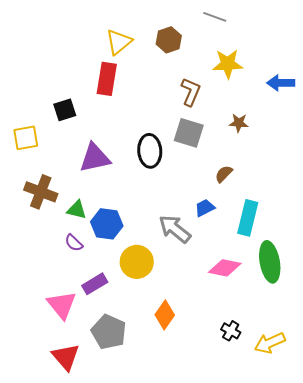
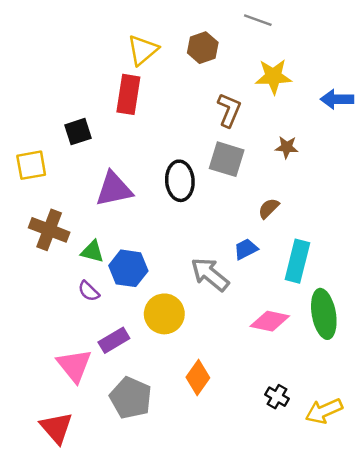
red triangle: (66, 357) -> (56, 428), moved

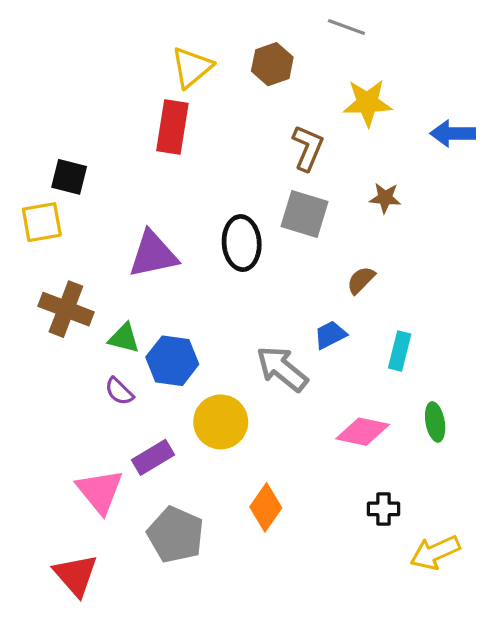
black square: (78, 132) -> (69, 177), moved, turned 32
cyan rectangle: (297, 261) -> (400, 351), size x0.7
green ellipse: (324, 314) -> (435, 422), size x0.6
black cross: (277, 397) -> (384, 509), moved, turned -30

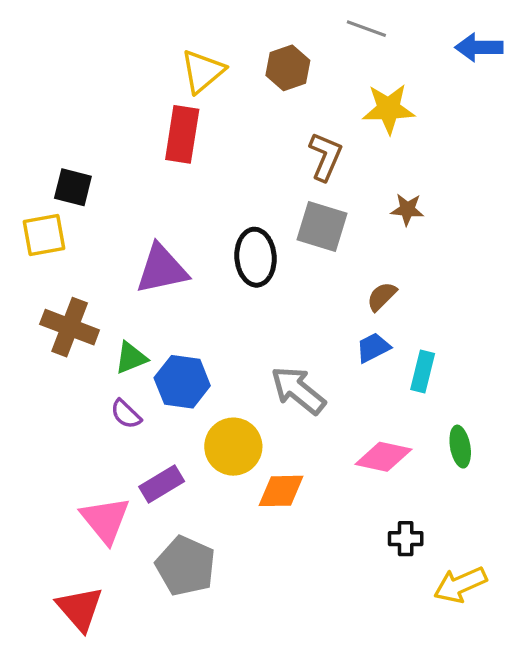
blue arrow: (453, 133) -> (479, 47), moved
blue trapezoid: (330, 335) -> (373, 348), moved
green triangle: (124, 338) -> (131, 358), turned -36
orange diamond: (266, 507) -> (281, 491), moved, turned 54

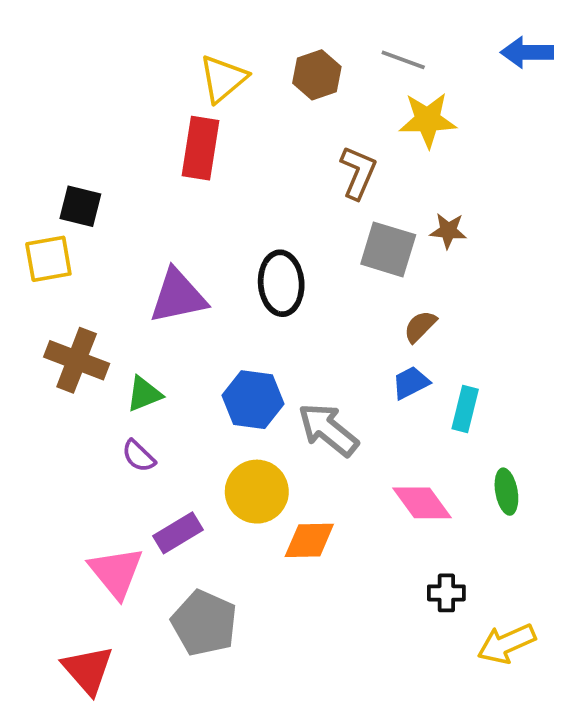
gray line: (366, 29) -> (403, 60), moved
gray square: (322, 226) -> (388, 249), moved
blue hexagon: (182, 382) -> (253, 400), moved
pink diamond: (383, 457) -> (422, 503), turned 42

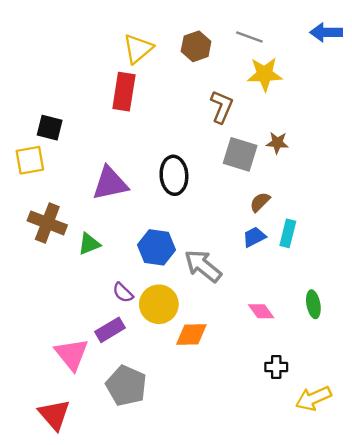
cyan rectangle: (465, 409) -> (288, 233), moved
purple semicircle: (139, 456) -> (123, 293), moved
pink diamond: (422, 503) -> (261, 311), size x0.7

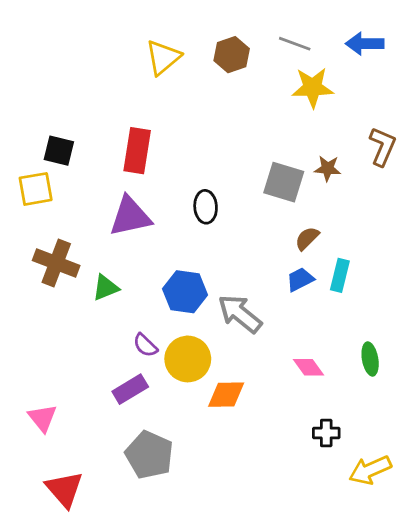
blue arrow: (326, 32) -> (365, 44), moved
red rectangle: (124, 92) -> (137, 151), moved
brown L-shape: (222, 107) -> (382, 146), moved
black ellipse: (174, 175) -> (206, 207), size x0.7
pink triangle: (72, 354) -> (42, 418), moved, size x0.7

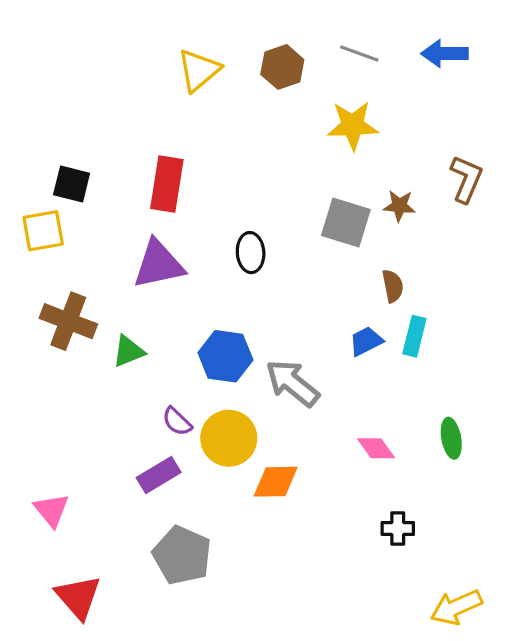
yellow star: (313, 88) -> (353, 125), moved
brown semicircle: (307, 238) -> (393, 286), moved, turned 124
yellow arrow: (370, 470) -> (456, 607), moved

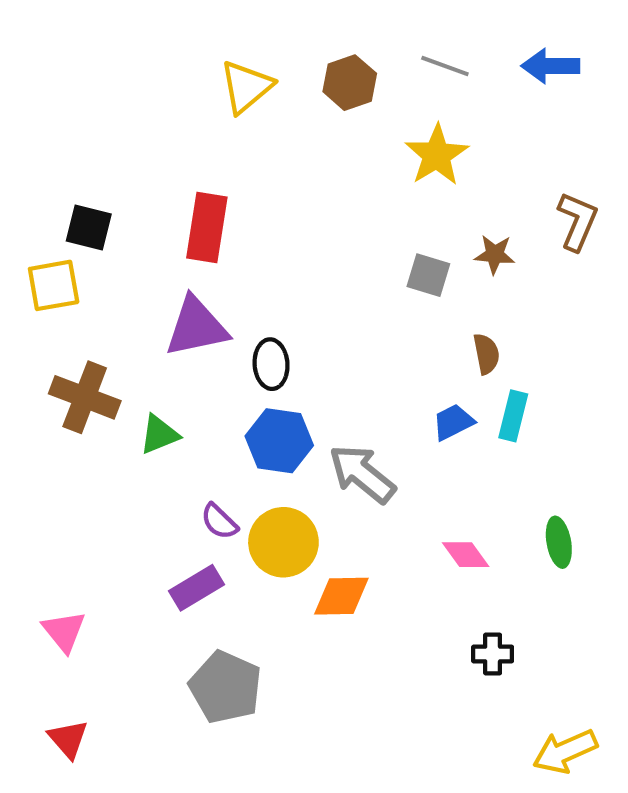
yellow star: (353, 125) -> (437, 155), turned -30
gray square: (346, 222) -> (428, 275), size x0.7
black ellipse: (251, 253) -> (271, 364), moved
red triangle: (78, 597) -> (68, 739), moved, size x0.7

